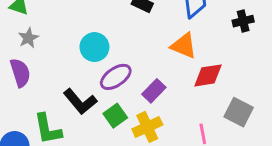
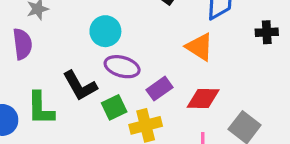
red diamond: (208, 75) -> (203, 98), moved
purple ellipse: (116, 77) -> (122, 67), turned 40

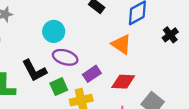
black cross: (267, 32) -> (170, 35), turned -35

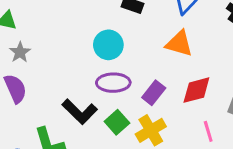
cyan circle: (54, 31) -> (108, 45), moved

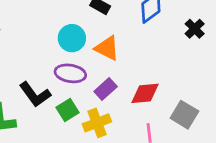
orange triangle: (179, 44) -> (107, 48), moved

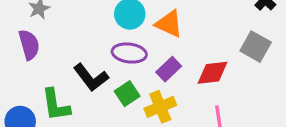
gray square: (184, 115) -> (256, 47), moved

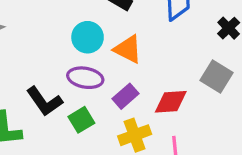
yellow cross: (160, 107) -> (135, 135), moved

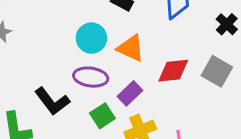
red diamond: (171, 102) -> (173, 71), moved
green square: (81, 120) -> (102, 116), moved

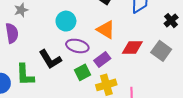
cyan circle: (91, 38) -> (66, 21), moved

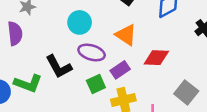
gray square: (161, 51) -> (186, 92), moved
green L-shape: (25, 75) -> (28, 83), turned -70

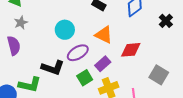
purple ellipse: (92, 52) -> (78, 53), turned -40
black L-shape: (59, 67) -> (53, 68), turned -35

